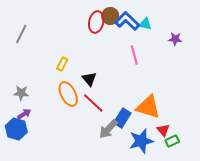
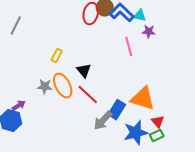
purple star: (175, 39) -> (149, 32), moved
gray star: (21, 93) -> (45, 87), moved
green rectangle: (172, 141) -> (157, 136), moved

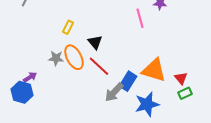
red triangle: (158, 122) -> (181, 78), moved
green rectangle: (157, 136) -> (185, 93), moved

